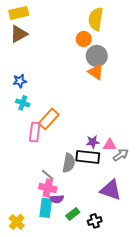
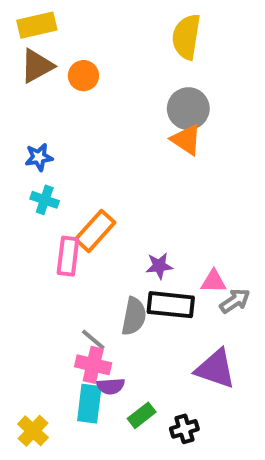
orange circle: (84, 39) -> (83, 76), moved
purple star: (93, 142) -> (159, 266), moved

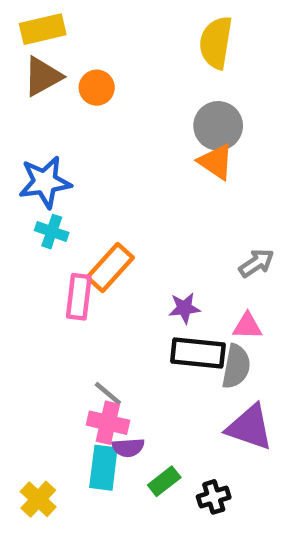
blue star: (39, 157) -> (45, 182), size x1.6
gray arrow: (235, 301) -> (256, 263), moved
gray semicircle: (134, 316) -> (236, 367), moved

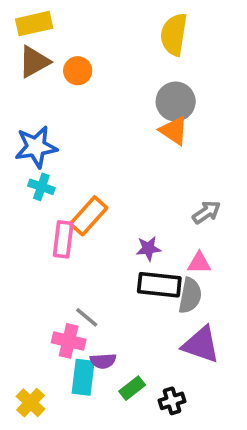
pink cross: (108, 423) -> (69, 341), moved

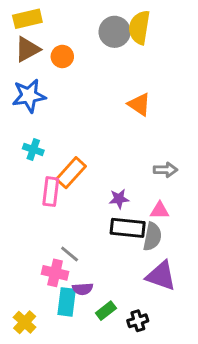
gray circle: (176, 102) -> (115, 32), moved
blue star: (36, 147) -> (29, 96), moved
gray arrow: (206, 212) -> (165, 170), turned 35

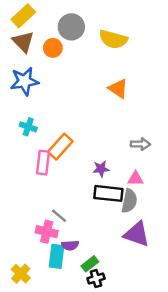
yellow rectangle: (27, 19) -> (23, 16), turned -30
yellow semicircle: (139, 27) -> (113, 39), moved, turned -84
gray circle: (115, 32) -> (71, 27), moved
brown triangle: (27, 49) -> (23, 42), turned -45
black cross: (138, 321) -> (96, 279), moved

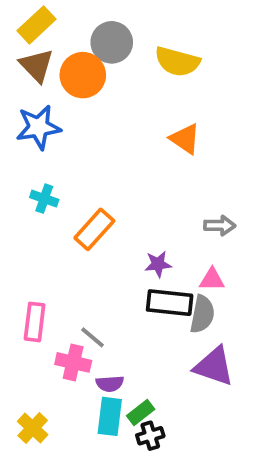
orange circle: (53, 48) -> (83, 75), size x1.5
pink rectangle: (43, 163) -> (35, 322), moved
cyan rectangle: (57, 256) -> (110, 416), moved

